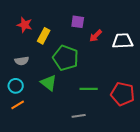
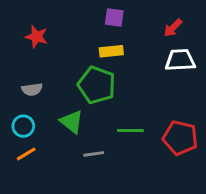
purple square: (78, 22) -> (114, 18), moved
yellow rectangle: (44, 36) -> (111, 51), moved, turned 56
red arrow: (96, 36) -> (173, 28), moved
gray line: (79, 116) -> (94, 154), moved

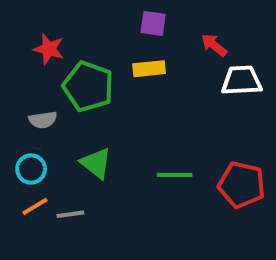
red arrow: (173, 28) -> (214, 45), moved, turned 84
green pentagon: (97, 85) -> (88, 86), moved
gray line: (94, 154) -> (70, 214), moved

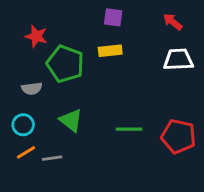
red arrow: (214, 45) -> (173, 22), moved

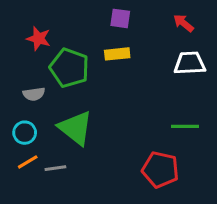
green triangle: (71, 120) -> (76, 128), size x1.4
green line: (129, 129) -> (185, 126), moved
red pentagon: (178, 136) -> (160, 170), moved

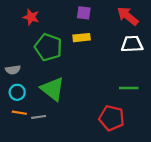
red arrow: (184, 23) -> (128, 16), size x1.5
red star: (39, 38) -> (31, 17), moved
gray semicircle: (34, 94) -> (13, 70), moved
orange line: (28, 162) -> (19, 113), turned 40

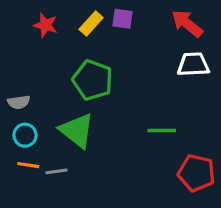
yellow rectangle: (82, 38) -> (91, 24), moved, turned -42
green pentagon: (48, 47) -> (93, 80), moved
green line: (129, 88) -> (162, 130), moved
red pentagon: (112, 118) -> (196, 173), moved

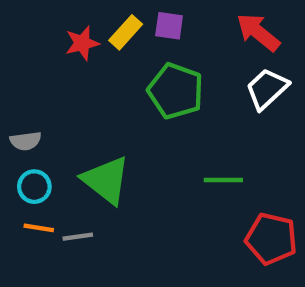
red star: (45, 25) -> (82, 43), moved, turned -30
white trapezoid: (193, 64) -> (267, 89), turned -40
green pentagon: (93, 80) -> (176, 91), moved

